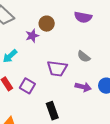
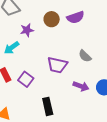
purple semicircle: (83, 17) -> (75, 17), moved, turned -36
purple star: (32, 36) -> (27, 30), moved

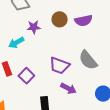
gray semicircle: (85, 56) -> (88, 60), size x1.5
purple arrow: (81, 86) -> (68, 88), moved

